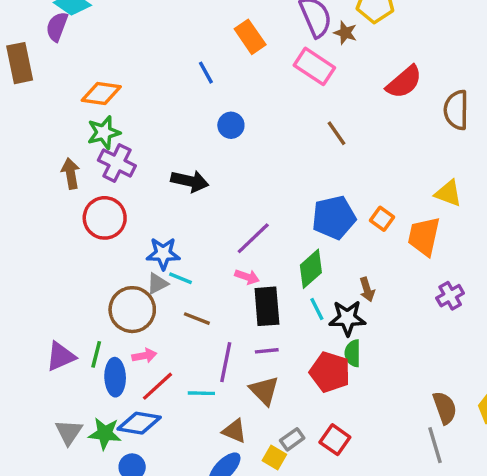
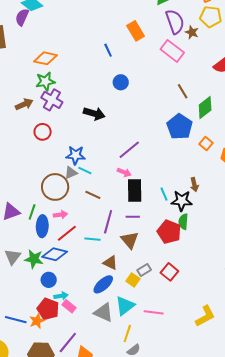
brown arrow: (71, 173) -> (24, 104), turned 72
blue pentagon: (334, 217) -> (180, 127), moved, turned -30
red circle: (105, 218) -> (43, 132), size x0.7
green diamond: (311, 269) -> (205, 107), moved

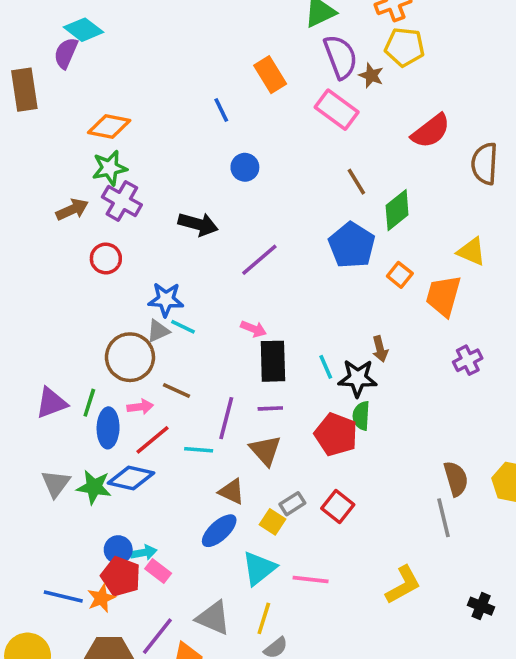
purple line: (129, 150) -> (259, 260), moved
brown line: (93, 195) -> (177, 391), moved
blue circle: (49, 280) -> (118, 550), moved
gray triangle: (104, 312) -> (213, 618), moved

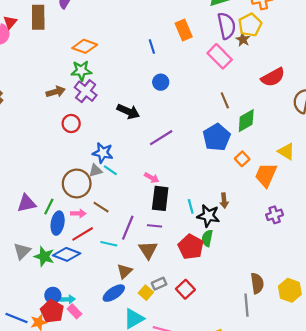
yellow pentagon: (405, 47) -> (250, 25), moved, turned 30
brown triangle: (232, 492) -> (124, 271), turned 42

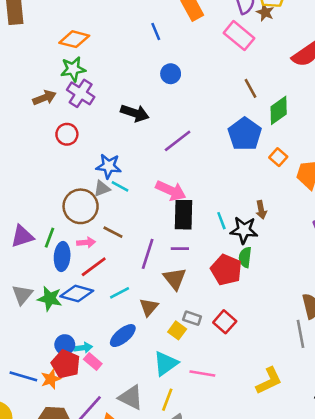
pink arrow: (152, 178) -> (171, 191), size x1.6
cyan line: (109, 244) -> (120, 293), moved, turned -35
gray rectangle: (159, 284) -> (192, 318), turned 48
blue ellipse: (114, 293) -> (123, 336), moved

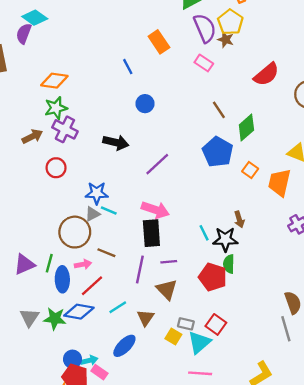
pink rectangle: (239, 36) -> (204, 63), size x0.7
black rectangle: (184, 215) -> (151, 233), moved
cyan triangle: (166, 363) -> (199, 342), moved

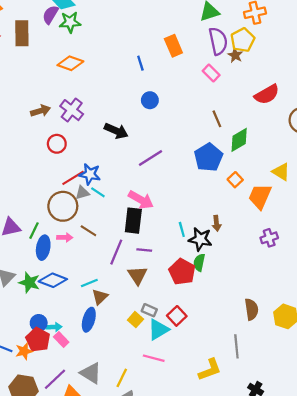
green star: (56, 108) -> (70, 22), moved
red line: (92, 286) -> (73, 178), moved
brown triangle: (146, 318) -> (100, 297), moved
gray line: (286, 329) -> (236, 346), moved
blue ellipse: (124, 346) -> (89, 320), turned -40

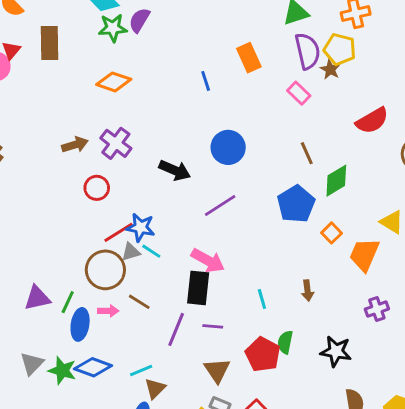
purple semicircle: (50, 15) -> (139, 20), moved
yellow pentagon: (243, 40) -> (340, 49), turned -30
blue circle: (150, 100) -> (228, 147), moved, size x1.5
black star: (200, 239) -> (336, 351), moved
brown triangle: (137, 275) -> (217, 370), moved

